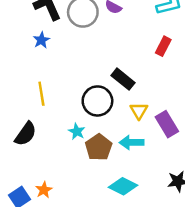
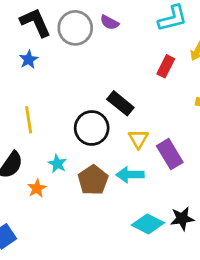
cyan star: (77, 131) -> (57, 164), moved
cyan diamond: (123, 186) -> (148, 224), moved
orange star: (44, 190) -> (37, 188), moved

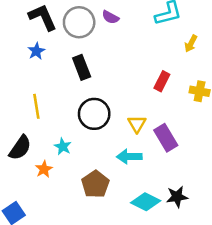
red rectangle: (166, 66) -> (162, 81), moved
black rectangle: (120, 103) -> (82, 67), moved, turned 30
brown pentagon: (93, 180) -> (95, 184), moved

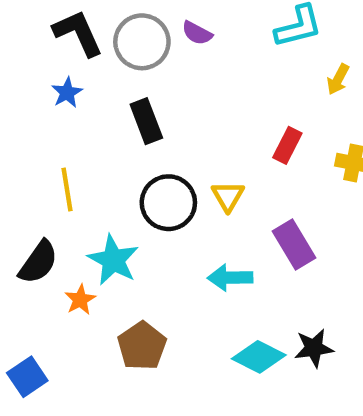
yellow triangle: (137, 124) -> (228, 196), moved
cyan star: (63, 147) -> (113, 260), size x1.6
brown pentagon: (95, 184) -> (142, 346), moved

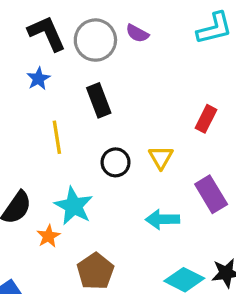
yellow line: (67, 189) -> (57, 137), moved
black circle: (168, 203) -> (116, 162), size x0.7

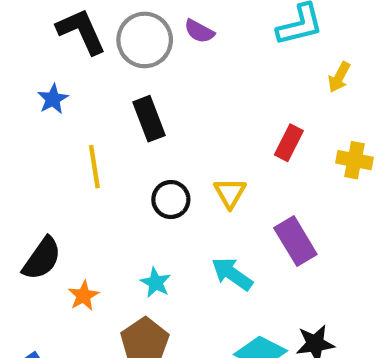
blue star: (38, 79) -> (53, 99), moved
cyan star: (74, 206) -> (156, 283), moved, size x0.6
cyan arrow: (162, 219) -> (232, 274), turned 36

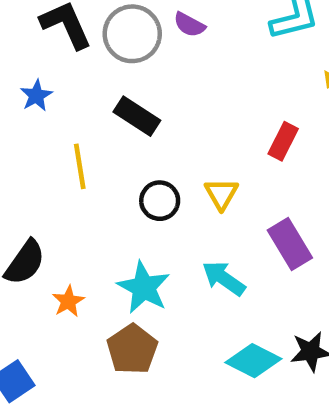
black rectangle: (149, 119) -> (137, 116), turned -36
cyan star: (156, 283) -> (144, 288), size x1.6

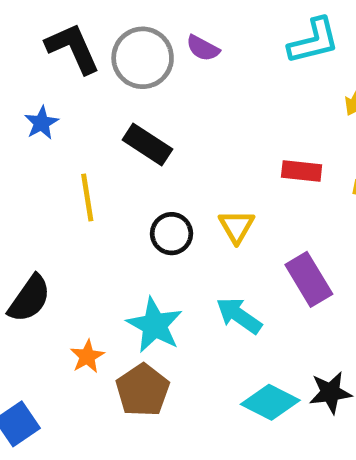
red rectangle: (283, 141) -> (302, 171), turned 69
orange star: (68, 301) -> (87, 356), moved

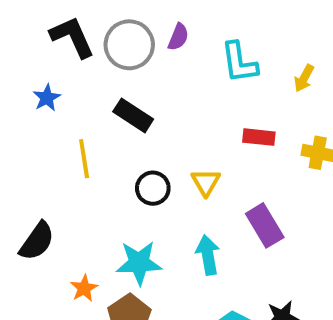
cyan L-shape: (314, 41) -> (239, 62), moved, turned 96
purple semicircle: (203, 48) -> (178, 37), turned -96
cyan arrow: (239, 315) -> (208, 255), turned 45
cyan star: (155, 325) -> (139, 263), turned -30

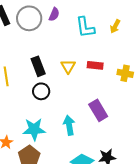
yellow arrow: (304, 78) -> (115, 26), moved
black rectangle: (133, 115) -> (38, 66), moved, turned 36
yellow triangle: (206, 182) -> (68, 66), moved

